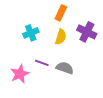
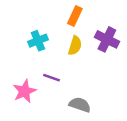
gray semicircle: (65, 68) -> (80, 105), moved

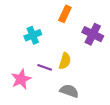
yellow semicircle: (75, 46) -> (65, 61), moved

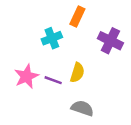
cyan cross: (33, 35) -> (52, 38), moved
pink star: (21, 79) -> (26, 76), moved

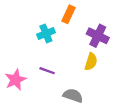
yellow semicircle: (77, 73) -> (91, 62), moved
pink star: (26, 76) -> (15, 80), moved

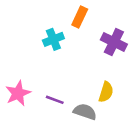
yellow semicircle: (91, 62) -> (106, 92), moved
purple line: (47, 71) -> (55, 100), moved

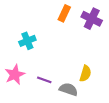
cyan cross: (53, 39) -> (27, 41), moved
purple cross: (114, 42) -> (92, 19), moved

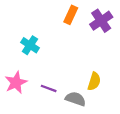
purple cross: (92, 19) -> (101, 21), turned 30
cyan cross: (27, 41) -> (30, 45), turned -35

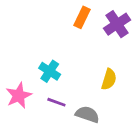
cyan cross: (30, 45) -> (50, 71), moved
yellow semicircle: (94, 81) -> (109, 79), moved

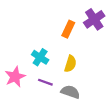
orange rectangle: (82, 17) -> (68, 29), moved
yellow semicircle: (109, 79) -> (70, 64), moved

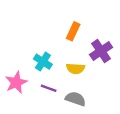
purple cross: (94, 19) -> (101, 51), moved
yellow semicircle: (70, 64) -> (75, 69), turned 77

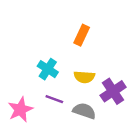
purple cross: (101, 51) -> (113, 91), moved
pink star: (16, 82) -> (20, 110), moved

